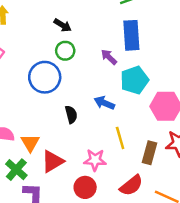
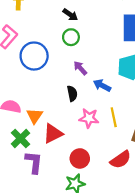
purple arrow: (109, 57) -> (80, 68), moved
blue circle: (45, 77) -> (34, 56), moved
pink star: (95, 160) -> (89, 118), moved

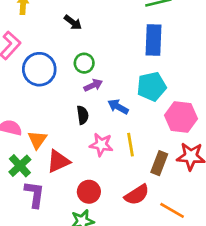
black arrow: (70, 15) -> (73, 22), moved
green circle: (71, 37) -> (84, 63), moved
purple arrow: (80, 68) -> (93, 85), turned 105

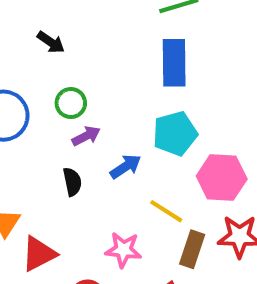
blue arrow: (118, 107) -> (126, 167), turned 120
pink star: (101, 145) -> (123, 250), moved
yellow line: (130, 145) -> (166, 211), moved, turned -45

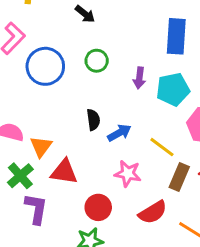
purple arrow: (86, 136) -> (139, 78), moved, turned 120
blue arrow: (126, 167) -> (119, 133), moved
red triangle: (39, 254) -> (64, 172), turned 32

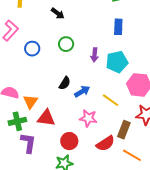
blue rectangle: (176, 36) -> (118, 27), size x0.7
blue circle: (45, 66) -> (32, 49), size x0.6
black semicircle: (93, 120) -> (65, 83), turned 40
green cross: (20, 176) -> (17, 121), turned 30
brown rectangle: (179, 177) -> (124, 130), moved

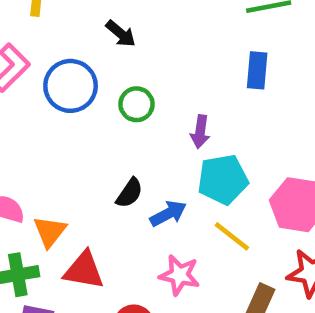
blue circle: (32, 49) -> (71, 86), moved, size x1.5
cyan pentagon: (117, 62) -> (223, 179), moved

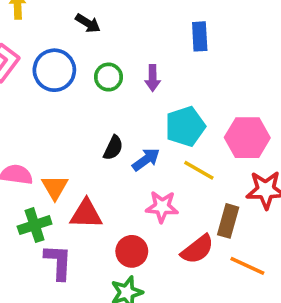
purple arrow: (200, 132) -> (153, 78), moved

